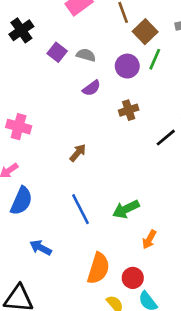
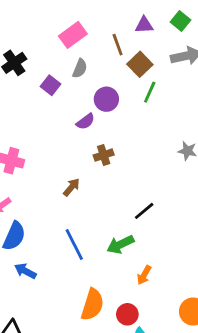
gray semicircle: (86, 55) -> (80, 68), moved, turned 96
purple circle: (127, 66) -> (106, 99), moved
brown cross: (129, 110) -> (104, 155), moved
black line: (166, 138) -> (144, 211), moved
blue arrow: (41, 248) -> (25, 271), moved

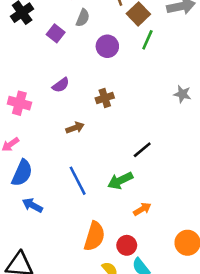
purple semicircle: (85, 122) -> (61, 85), moved
brown arrow: (71, 187) -> (75, 128), turned 30
orange arrow: (144, 275) -> (142, 209), turned -150

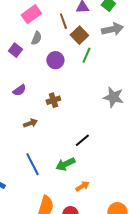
gray star: (182, 94) -> (113, 97), size x1.5

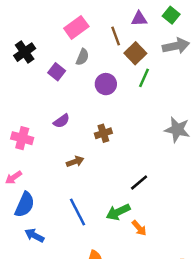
orange arrow: (82, 186) -> (139, 228), moved, turned 80

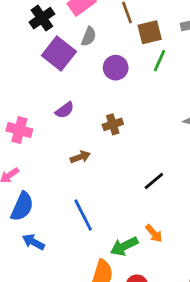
black cross: (25, 52) -> (42, 18), moved
brown square: (135, 53) -> (150, 32), turned 30
purple square: (57, 72) -> (59, 54), size x1.6
green arrow: (118, 212) -> (124, 246), moved

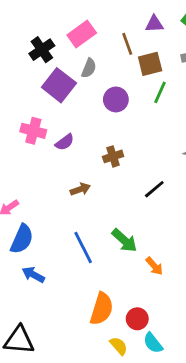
pink cross: (19, 130) -> (33, 131), moved
black line: (154, 181) -> (154, 189), moved
green arrow: (124, 246) -> (124, 240), moved, turned -112

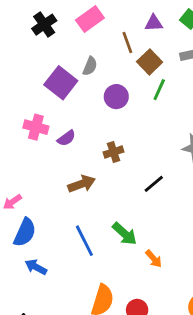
pink rectangle: (82, 34) -> (90, 19), moved
black cross: (42, 50) -> (44, 25), moved
brown square: (150, 64) -> (150, 62), turned -30
brown arrow: (80, 189) -> (82, 184), size x1.4

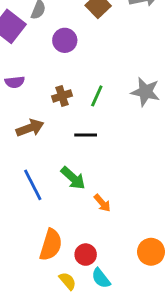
green line: (159, 90) -> (97, 96), moved
purple semicircle: (66, 138) -> (15, 82), turned 30
black line: (154, 184) -> (86, 135), moved, turned 40

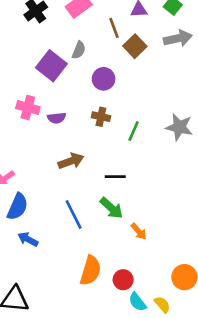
brown cross: (62, 96) -> (101, 117), moved, turned 30
black line: (86, 135) -> (115, 177), moved
yellow semicircle: (68, 281) -> (162, 305), moved

